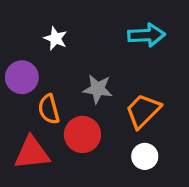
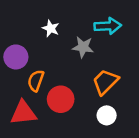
white star: (56, 38) -> (51, 28), moved
gray star: (98, 89) -> (83, 47), moved
orange semicircle: (49, 109) -> (36, 81), turned 35

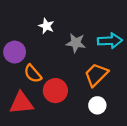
cyan arrow: (108, 26) -> (110, 41), moved
orange semicircle: (36, 81) -> (33, 74), turned -60

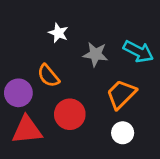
cyan arrow: (110, 41) -> (138, 51), turned 30
purple circle: (15, 52) -> (18, 93), moved
orange semicircle: (33, 74) -> (48, 76), moved

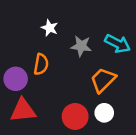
orange semicircle: (48, 76) -> (41, 64), turned -130
red circle: (70, 114) -> (75, 116), moved

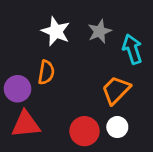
white star: (50, 28) -> (56, 31), size x1.5
cyan arrow: (118, 44) -> (132, 49), turned -135
gray star: (81, 46) -> (100, 31), moved, turned -30

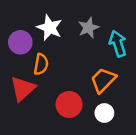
purple circle: (18, 89) -> (20, 42), moved
red triangle: (26, 124) -> (23, 89), moved, turned -36
red circle: (84, 131) -> (69, 104), moved

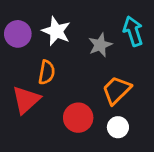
gray star: (89, 28) -> (100, 45), moved
purple circle: (20, 42) -> (18, 34), moved
cyan arrow: (118, 44) -> (133, 31), moved

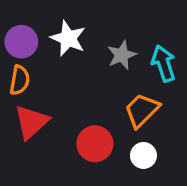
cyan arrow: (133, 31) -> (164, 63), moved
orange semicircle: (47, 72) -> (20, 80), moved

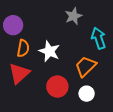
white star: (68, 38) -> (49, 51), moved
gray star: (122, 55) -> (73, 16), moved
orange semicircle: (20, 80) -> (23, 48), moved

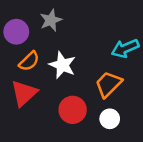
gray star: (73, 16) -> (51, 20), moved
cyan arrow: (99, 38) -> (125, 48), turned -95
orange semicircle: (23, 48) -> (29, 61), turned 36

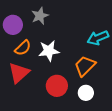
white star: (62, 65) -> (49, 51), turned -30

